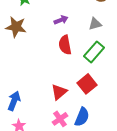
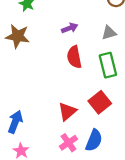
green rectangle: (94, 52) -> (108, 65), turned -55

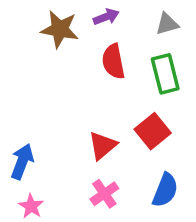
brown star: (18, 36) -> (60, 29), moved
blue semicircle: (94, 140) -> (165, 190), moved

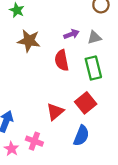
purple arrow: (106, 17) -> (71, 34), moved
blue semicircle: (165, 190) -> (81, 136), moved
pink cross: (104, 194) -> (34, 141), moved, turned -35

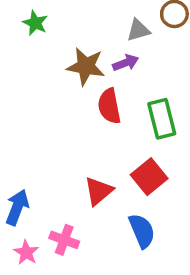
gray triangle: (94, 37) -> (138, 30), moved
brown star: (29, 41) -> (86, 66), moved
blue semicircle: (81, 136) -> (142, 231), turned -45

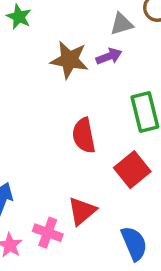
red semicircle: (109, 106) -> (84, 135), moved
red triangle: (99, 191) -> (82, 211), moved
blue semicircle: (142, 231) -> (134, 243), moved

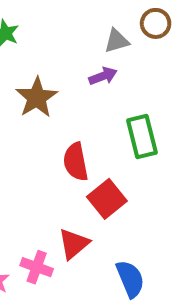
brown star: (69, 60) -> (37, 97), moved, turned 30
red square: (132, 170) -> (107, 199), moved

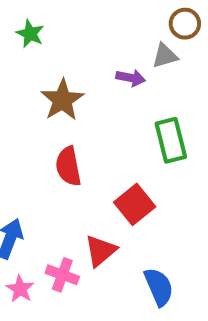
gray triangle: (117, 41) -> (165, 56), moved
purple arrow: (103, 76) -> (131, 78), turned 32
red semicircle: (76, 162) -> (68, 166), moved

